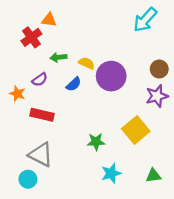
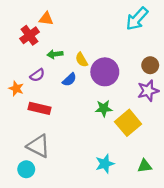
yellow semicircle: (87, 63) -> (82, 60), turned -144
green star: (96, 142) -> (104, 108), moved

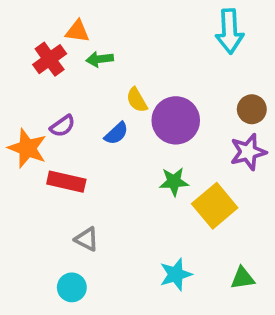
cyan arrow: (137, 19) -> (230, 31), turned -45
green arrow: (55, 54) -> (100, 59), moved
orange star: (16, 88) -> (27, 148), size x1.5
gray triangle: (38, 146) -> (87, 239), moved, size x0.6
cyan circle: (26, 169) -> (72, 287), moved

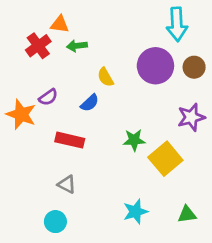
brown circle: (252, 109) -> (194, 67), moved
purple circle: (176, 120) -> (155, 66), moved
red rectangle: (66, 182) -> (70, 140), moved

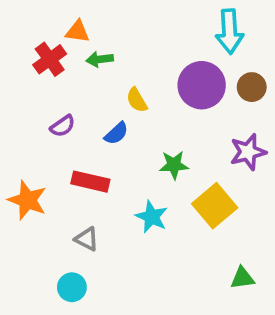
orange star: (21, 114) -> (27, 200), moved
green star: (134, 140) -> (174, 165), moved
cyan star: (135, 212) -> (152, 217), moved, turned -30

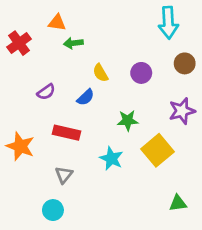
red cross: (50, 59) -> (19, 43), moved
purple circle: (202, 85) -> (141, 73), moved, size x0.6
gray triangle: (87, 239) -> (64, 175), turned 42

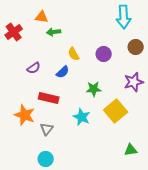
orange star: (20, 146) -> (25, 115), moved
cyan circle: (53, 210) -> (46, 159), moved

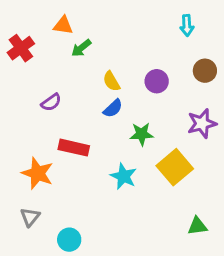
cyan arrow: (124, 17) -> (187, 25), size x0.6
green arrow: (54, 32) -> (81, 48), turned -32
blue semicircle: (63, 72) -> (113, 108), moved
gray triangle: (47, 129) -> (30, 217), moved

